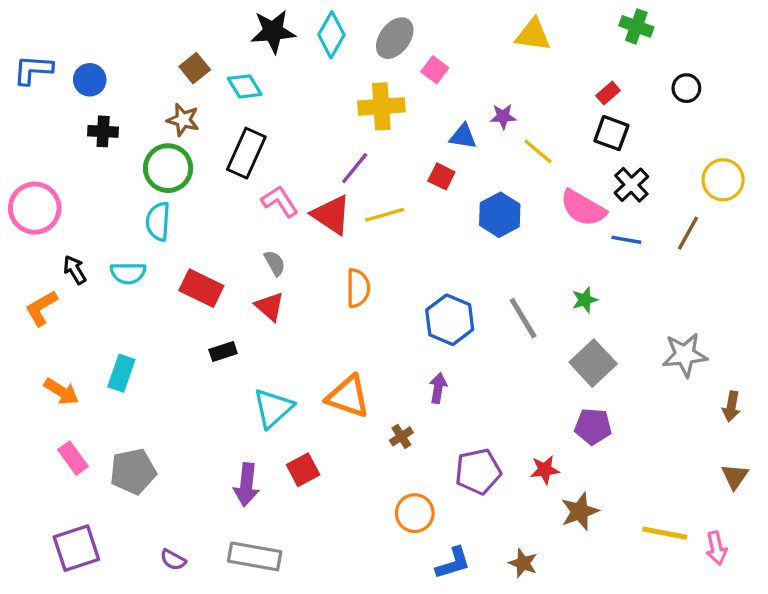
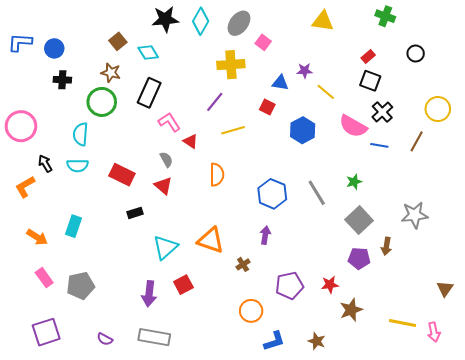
red triangle: (331, 215) -> (191, 141), moved, size x0.6
cyan semicircle: (158, 221) -> (81, 134), moved
brown arrow: (731, 406) -> (386, 246), moved

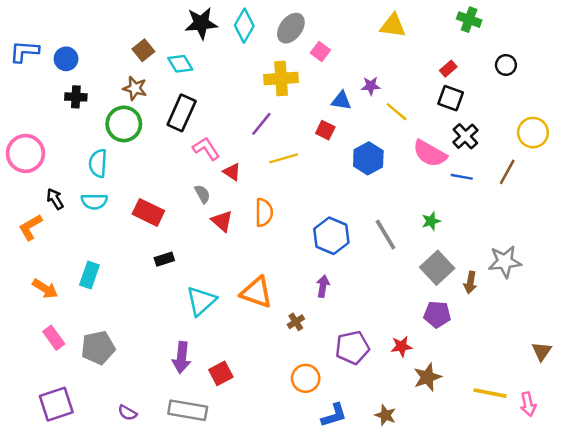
red triangle: (163, 186) -> (222, 221), moved
brown arrow: (386, 246) -> (470, 282), moved
red square: (183, 285) -> (221, 373), moved

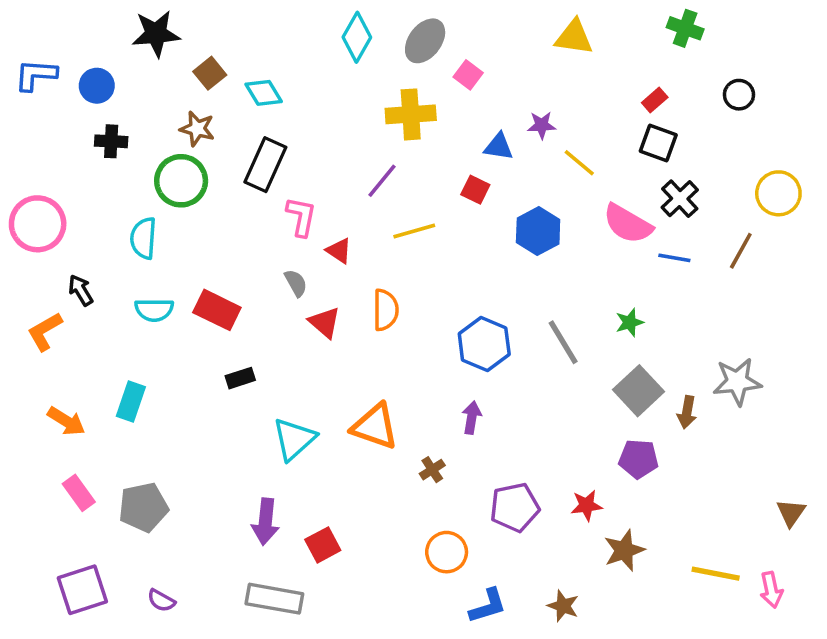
black star: (201, 23) -> (156, 34), moved
pink L-shape: (206, 149) -> (301, 217), turned 44
cyan semicircle: (94, 201) -> (154, 310), moved
purple semicircle: (127, 413) -> (161, 601), moved

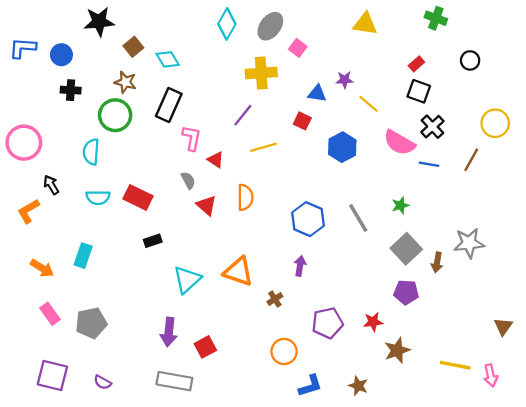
purple square: (82, 590) -> (52, 375), turned 32

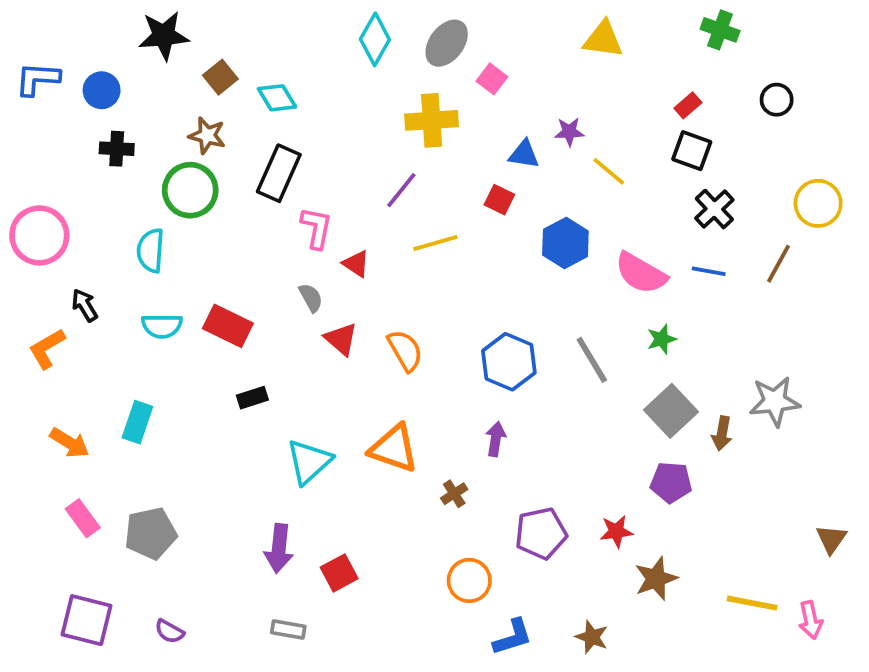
pink semicircle: (399, 143) -> (641, 273), moved
orange semicircle: (245, 197) -> (405, 350), moved, turned -30
gray rectangle: (174, 381) -> (288, 629), size x0.6

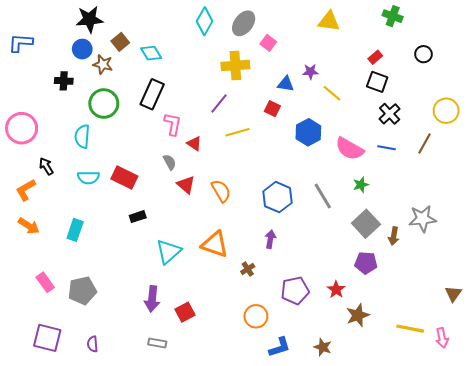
blue circle: (102, 90) -> (82, 49), moved
brown star: (207, 135) -> (103, 64), moved
orange arrow: (70, 443) -> (29, 226), moved
red star: (616, 531) -> (336, 290), turned -30
purple semicircle: (169, 631) -> (93, 344), turned 56

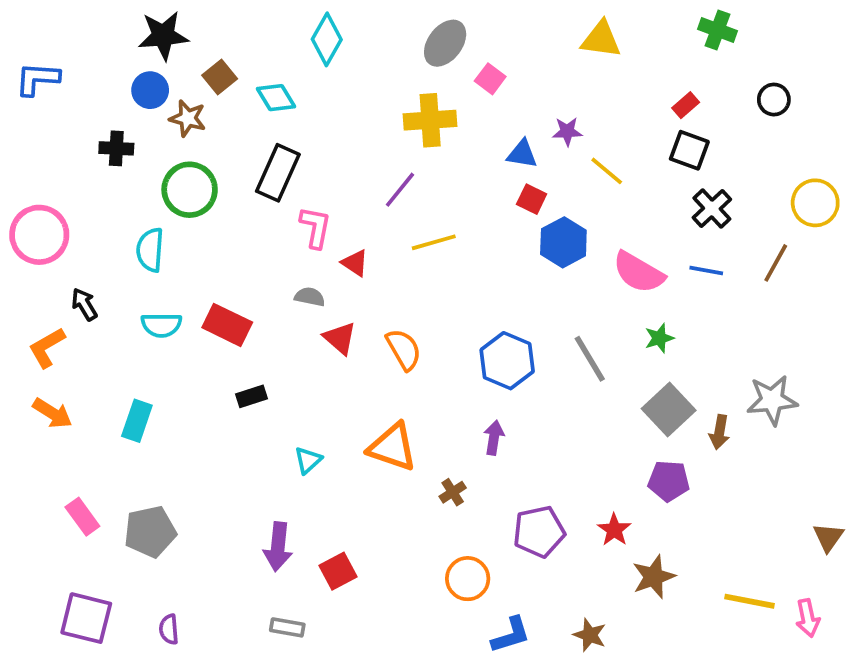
cyan diamond: (205, 21) -> (327, 39), moved
red square: (272, 109) -> (532, 199), moved
gray semicircle: (170, 162) -> (310, 297), turned -49
cyan triangle: (169, 252) -> (308, 460), size x0.6

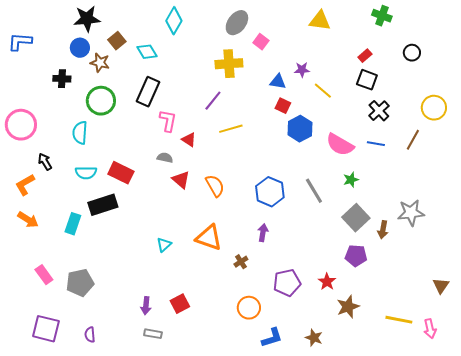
black rectangle: (252, 396) -> (103, 205), moved, size x1.8
purple arrow: (278, 547) -> (146, 306), moved, size x0.7

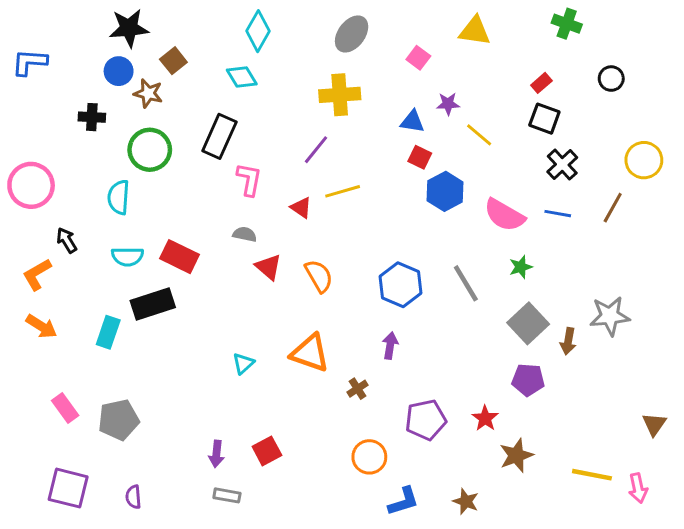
pink square: (261, 42) -> (418, 58), moved
cyan diamond: (147, 52) -> (242, 77), moved
red triangle: (189, 140) -> (301, 208), moved

